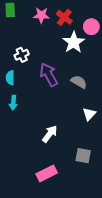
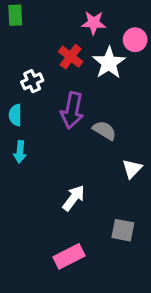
pink star: (41, 15) -> (94, 23), moved
red cross: (64, 17) -> (71, 57), moved
purple arrow: (49, 75) -> (72, 110), turned -140
gray semicircle: (79, 82) -> (104, 130), moved

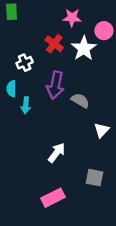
cyan arrow: (20, 152) -> (26, 105), moved

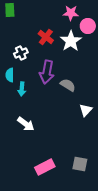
pink star: (72, 18) -> (71, 13), moved
white arrow: (57, 153) -> (26, 124), moved, turned 90
gray square: (94, 178) -> (80, 164), moved

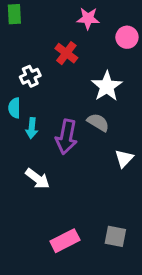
pink star: (71, 13) -> (88, 18), moved
white star: (71, 41) -> (107, 86), moved
purple arrow: (47, 72) -> (66, 137), moved

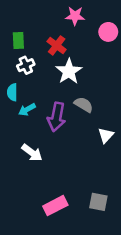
green rectangle: (14, 14) -> (18, 41), moved
white star: (107, 86) -> (69, 71), moved
cyan arrow: (32, 128) -> (27, 109), turned 56

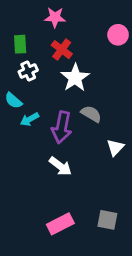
pink star: (75, 16) -> (55, 17), moved
cyan semicircle: (12, 92) -> (13, 101), turned -49
white arrow: (32, 153) -> (60, 166), moved

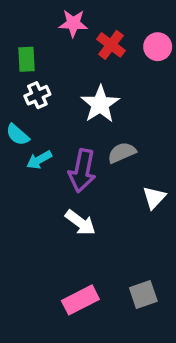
red cross: (62, 50) -> (111, 45), moved
gray semicircle: (91, 114) -> (122, 153), turned -55
gray square: (107, 220) -> (143, 295), turned -30

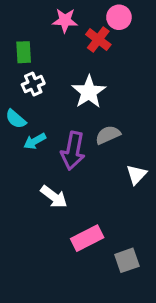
pink circle: (158, 47) -> (119, 17), moved
white arrow: (80, 223) -> (54, 197), moved
pink rectangle: (80, 300) -> (87, 238), moved

